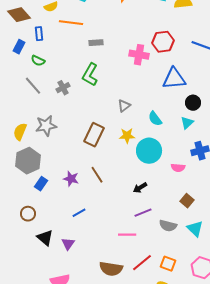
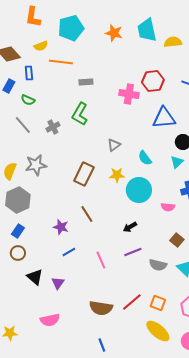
purple star: (71, 179) -> (61, 227), moved
blue rectangle: (41, 184) -> (18, 231), moved
pink line: (127, 235) -> (101, 260), moved, turned 66

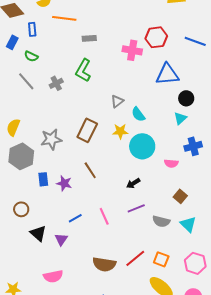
cyan semicircle: (145, 158) -> (138, 114), moved
gray star: (36, 165) -> (51, 139), moved
blue rectangle: (18, 231) -> (43, 179), moved, turned -40
blue line: (69, 252) -> (75, 218), moved

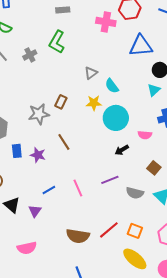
brown rectangle: (87, 130) -> (61, 102), size x0.6
gray star: (51, 139) -> (39, 114), moved
black arrow: (133, 183) -> (122, 150), moved

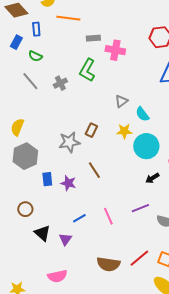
pink cross: (106, 22) -> (115, 50), moved

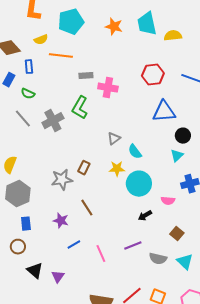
gray cross: (60, 83) -> (53, 121), size x1.5
blue rectangle: (47, 179) -> (26, 224), moved
blue line: (79, 218) -> (74, 245), moved

